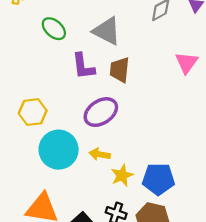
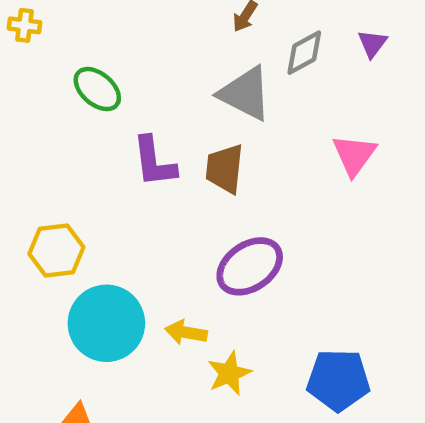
gray triangle: (107, 31) -> (245, 94), moved
purple ellipse: (101, 112) -> (250, 266), moved
blue pentagon: (158, 179) -> (338, 380), moved

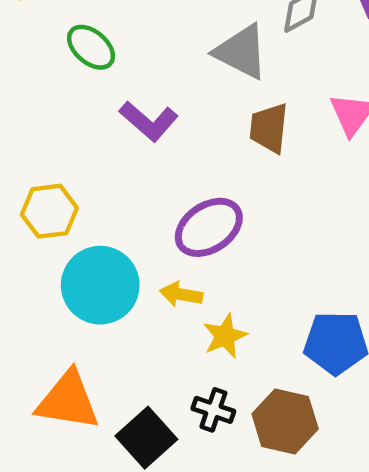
purple L-shape: (154, 162) -> (149, 121), turned -42
brown trapezoid: (225, 169) -> (269, 128), moved
purple ellipse: (250, 266) -> (209, 227), moved

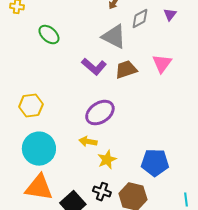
purple L-shape: (149, 121) -> (94, 67), moved
brown trapezoid: (269, 128) -> (126, 70), turned 65
cyan circle: (100, 285) -> (39, 149), moved

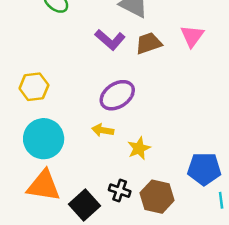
yellow star: (107, 160) -> (139, 148), moved
blue pentagon: (155, 163) -> (204, 169), moved

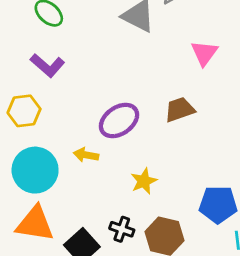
purple L-shape: (110, 40) -> (47, 65), moved
brown trapezoid: (149, 43) -> (180, 110), moved
yellow arrow: (103, 130) -> (86, 155), moved

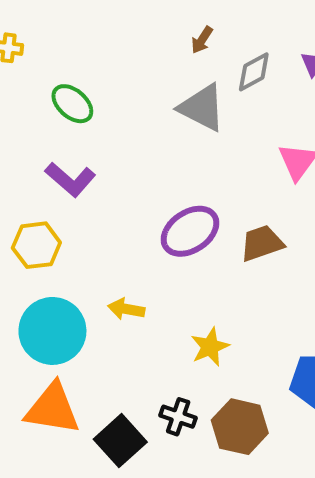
purple ellipse: (119, 121) -> (190, 231), moved

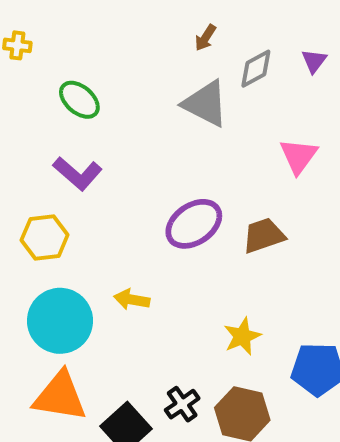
yellow star: (210, 347) -> (242, 336), moved
black cross: (178, 417) -> (182, 404), turned 36

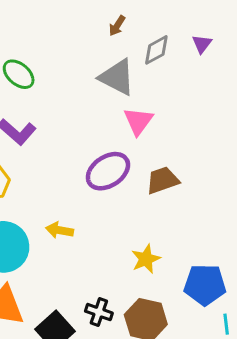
pink triangle: (299, 156) -> (138, 121), moved
black cross: (182, 404) -> (99, 312), turned -36

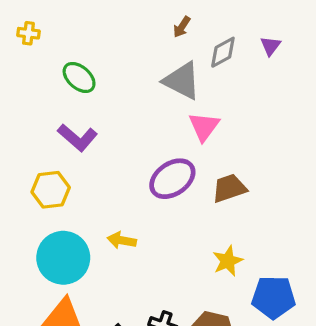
yellow star: (146, 259) -> (228, 261), moved

